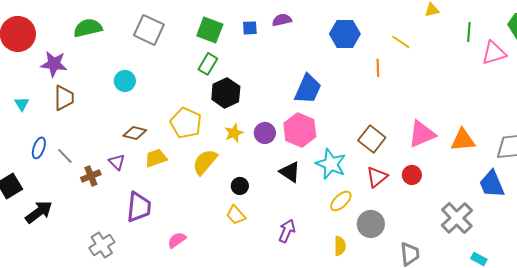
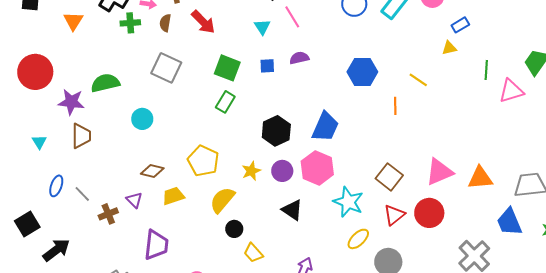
green semicircle: (88, 28) -> (105, 83), moved
black hexagon: (226, 93) -> (276, 131), moved
black triangle: (290, 172) -> (292, 210), moved
red circle: (412, 175) -> (429, 213), size x1.5
black circle: (240, 186) -> (234, 229), moved

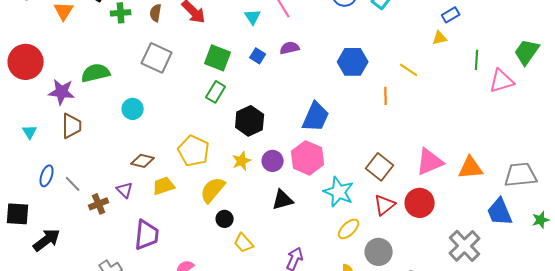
blue square: (267, 66) -> (258, 56), turned 35
black hexagon: (276, 131) -> (250, 121), moved
black triangle: (292, 210) -> (283, 200), turned -50
black square: (27, 224) -> (18, 214), turned 35

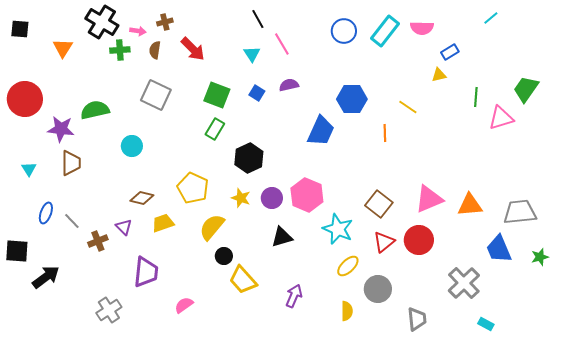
blue trapezoid: (316, 117) -> (321, 131), moved
yellow star: (242, 161) -> (241, 198), turned -30
yellow trapezoid: (244, 243) -> (243, 280), size x1.4

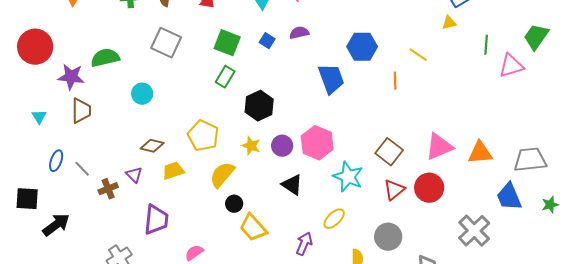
blue trapezoid: (321, 131) -> (331, 79), turned -44
black triangle: (282, 237) -> (292, 185), turned 50
yellow ellipse: (348, 266) -> (334, 219), moved

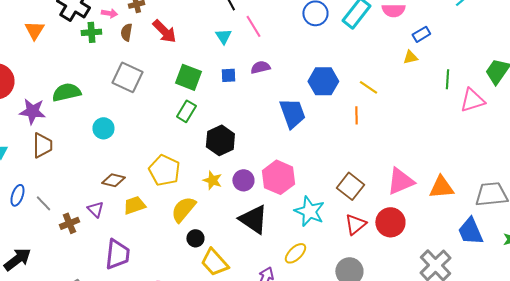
blue square: (267, 41) -> (228, 75), turned -35
yellow line: (418, 55) -> (368, 87), moved
black triangle: (292, 185) -> (253, 219), size x1.4

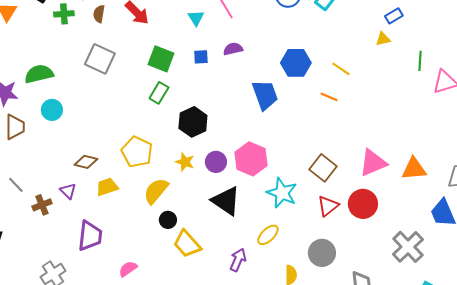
orange line: (356, 115) -> (329, 97), turned -66
cyan circle: (103, 128) -> (52, 110), moved

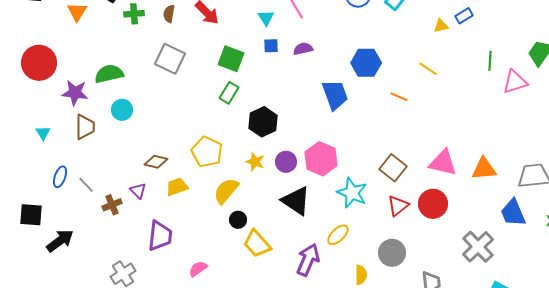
yellow triangle: (383, 39) -> (441, 26), moved
blue square: (201, 57) -> (271, 46), moved
yellow line: (341, 69) -> (428, 69), moved
pink triangle: (373, 163) -> (443, 163), turned 36
purple arrow: (238, 260) -> (308, 260), size x1.4

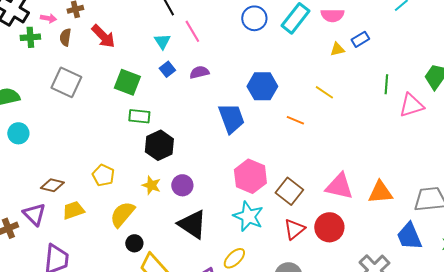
blue square: (271, 46) -> (167, 69), turned -35
green rectangle: (229, 93) -> (139, 116), moved, turned 65
yellow pentagon: (207, 152) -> (103, 175), size x0.7
pink hexagon: (321, 159) -> (250, 176), moved
purple triangle: (138, 191) -> (34, 214), size x1.4

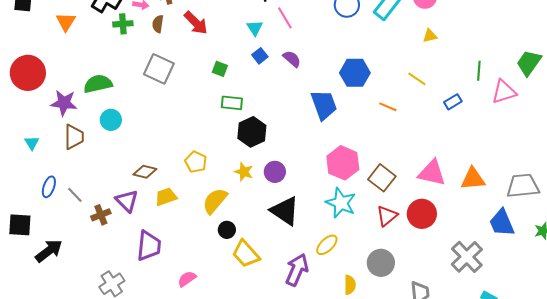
blue rectangle: (360, 39) -> (453, 102), moved
purple semicircle: (199, 72) -> (292, 59), turned 54
green square: (127, 82) -> (220, 69), size x0.6

